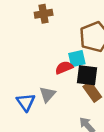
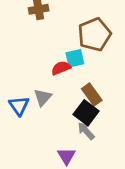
black square: (87, 75) -> (86, 113), moved, turned 30

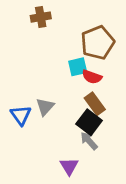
red semicircle: (61, 68) -> (92, 77), moved, turned -138

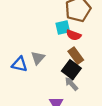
blue triangle: (21, 115) -> (20, 64), turned -42

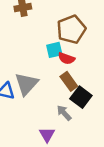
gray triangle: (38, 58) -> (26, 84), size x1.5
black square: (71, 70) -> (81, 97), moved

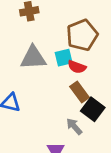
gray triangle: (26, 84) -> (33, 58), moved, turned 45

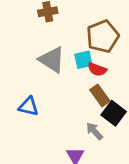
gray triangle: (33, 58) -> (52, 60), turned 36

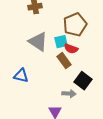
brown rectangle: (100, 95) -> (64, 61), moved
gray arrow: (94, 131) -> (69, 94), turned 136

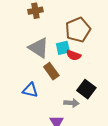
brown rectangle: (64, 61) -> (51, 71), moved
blue triangle: (21, 76) -> (30, 90), moved

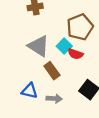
cyan square: (63, 48) -> (64, 46), turned -32
gray arrow: (71, 103) -> (54, 99), moved

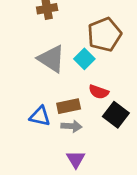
red semicircle: (75, 54) -> (99, 92), moved
brown rectangle: (52, 71) -> (69, 106), moved, turned -66

